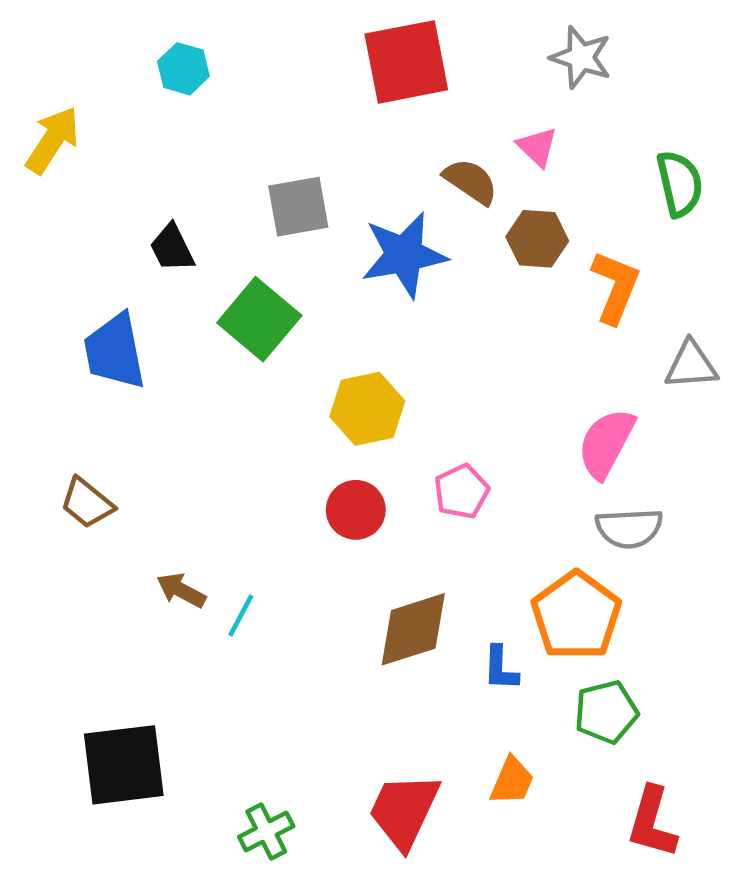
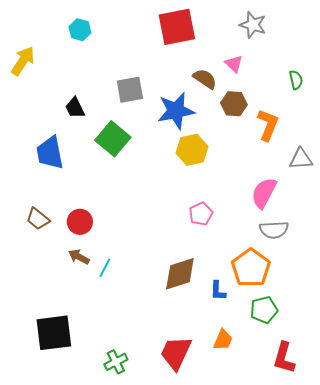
green semicircle: (680, 184) -> (296, 80), size x0.7
yellow hexagon: (367, 409) -> (192, 150), moved
red circle: (356, 510) -> (80, 222), moved

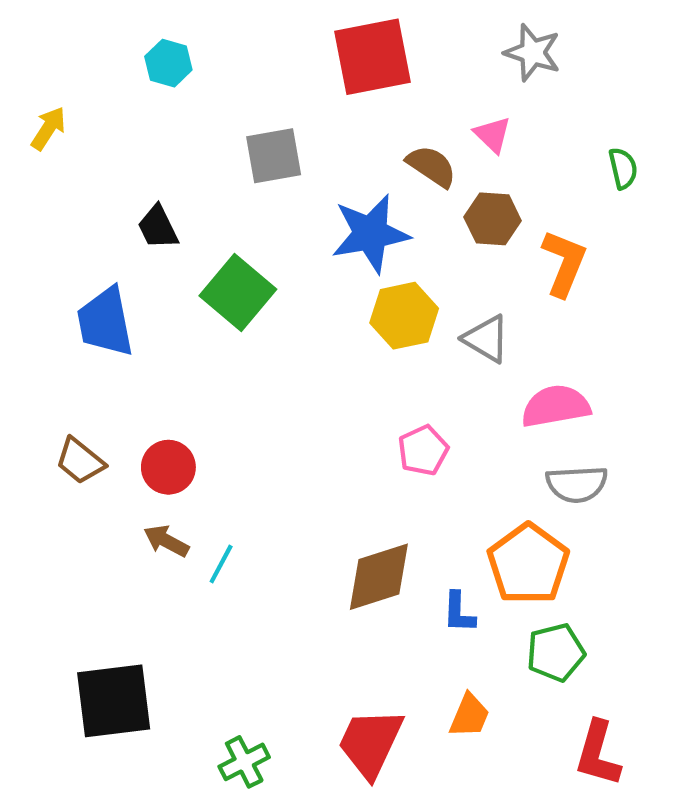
yellow arrow: (23, 61) -> (48, 128), size x0.7
gray square: (130, 90) -> (274, 156), moved
gray triangle: (301, 159) -> (486, 339), moved, turned 35
pink semicircle: (264, 193) -> (556, 406), turned 52

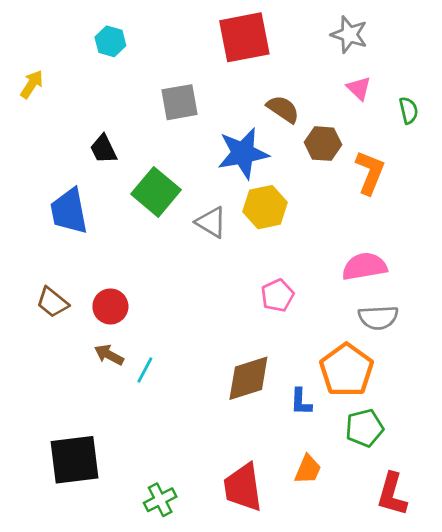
pink triangle: (493, 135) -> (359, 88), moved
gray triangle: (486, 339) -> (211, 222), moved
red trapezoid: (370, 743) -> (243, 487), turned -33

